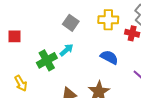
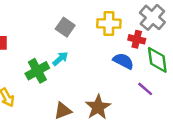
blue semicircle: (109, 57) -> (123, 61), moved

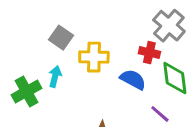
yellow cross: (109, 24) -> (94, 57), moved
cyan arrow: (60, 59) -> (55, 77), turned -35

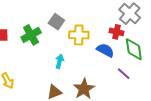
cyan arrow: (55, 77) -> (60, 61), moved
green cross: (27, 92) -> (31, 35), moved

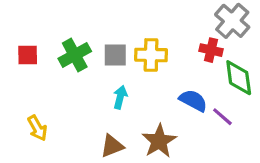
gray square: (56, 22) -> (115, 55), moved, turned -35
blue semicircle: (105, 50) -> (193, 100), moved

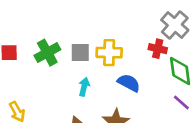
blue semicircle: (193, 100) -> (129, 83), moved
purple line: (222, 117) -> (181, 103), moved

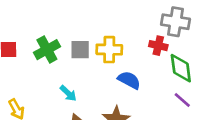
gray cross: (175, 25) -> (176, 22), turned -32
cyan arrow: (84, 87) -> (68, 93), moved, turned 120

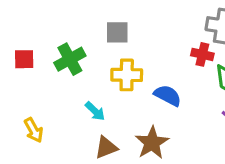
gray square: (80, 50) -> (117, 32), moved
yellow cross: (109, 50) -> (127, 75), moved

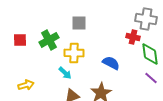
yellow cross: (127, 75) -> (74, 53), moved
yellow arrow: (34, 130) -> (26, 85), turned -77

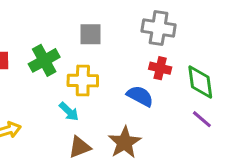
gray cross: (146, 19) -> (159, 28), moved
red cross: (133, 37) -> (160, 68), moved

